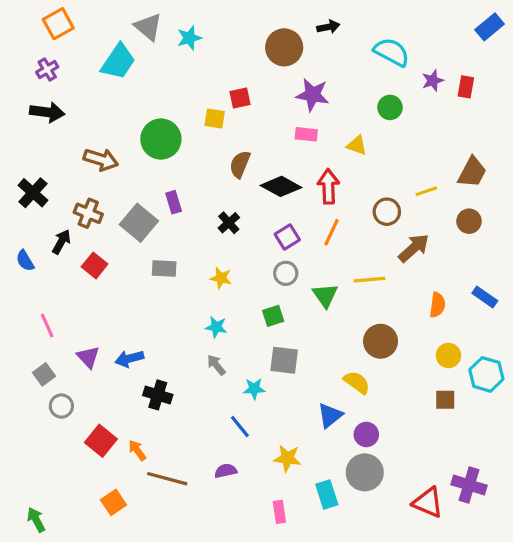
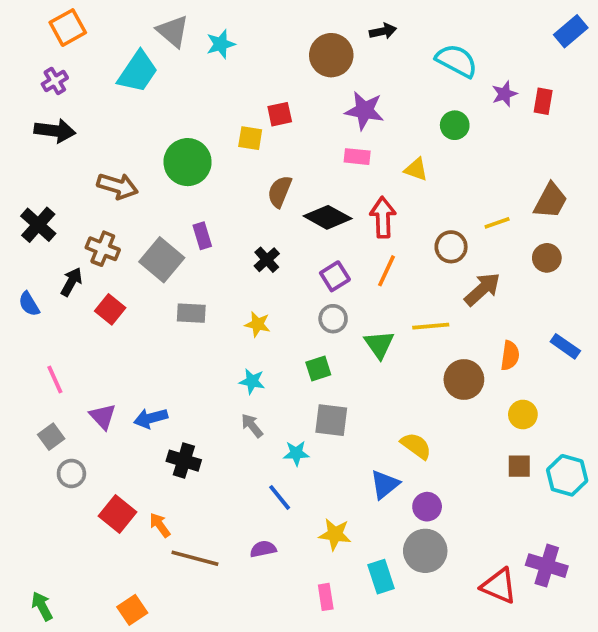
brown circle: (381, 341) -> (464, 379), moved
cyan hexagon: (486, 374) -> (567, 475), moved
orange square: (114, 502) -> (132, 610), moved

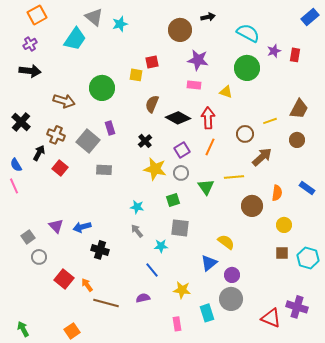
green circle: (455, 125) -> (247, 68), size x1.6
yellow star: (258, 324) -> (155, 169), moved, size x1.6
pink line: (55, 379) -> (14, 186), moved

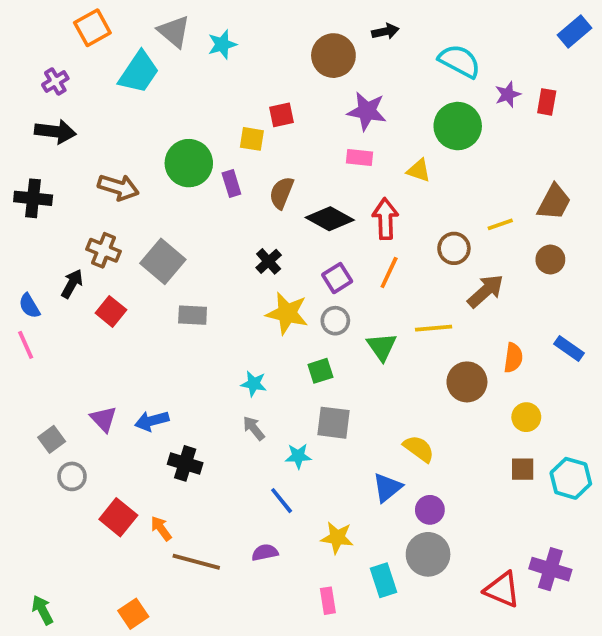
orange square: (37, 15) -> (92, 28), moved
black cross: (21, 122) -> (33, 198), moved, turned -36
purple rectangle: (110, 128) -> (231, 183), moved

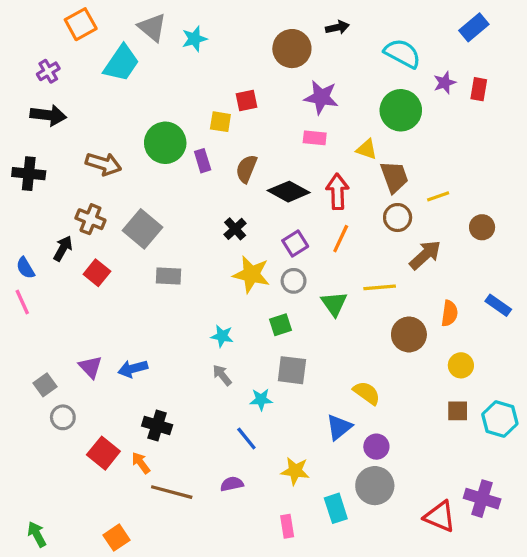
blue rectangle: (574, 31) -> (474, 27), moved
brown trapezoid: (554, 202) -> (394, 177), moved, turned -48
black cross: (185, 463) -> (157, 425), moved

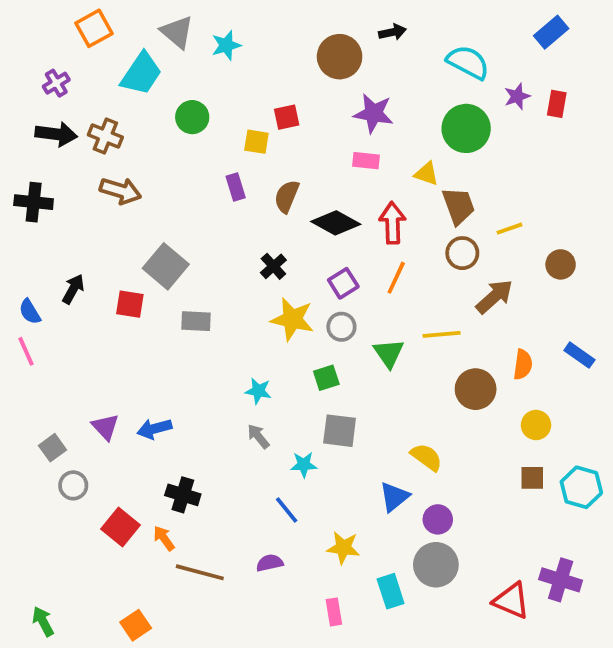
green circle: (165, 143) -> (192, 117), moved, size x0.7
brown cross: (90, 219) -> (105, 136), moved
red square: (97, 273) -> (130, 304), moved, turned -30

